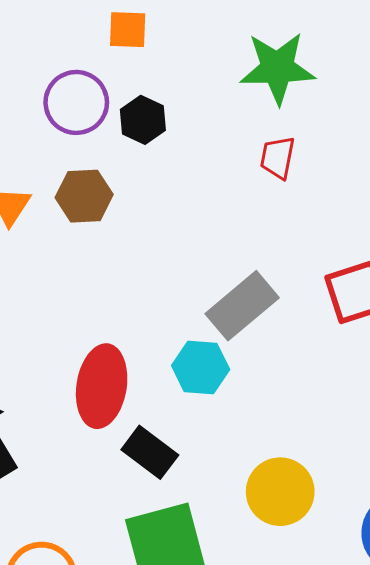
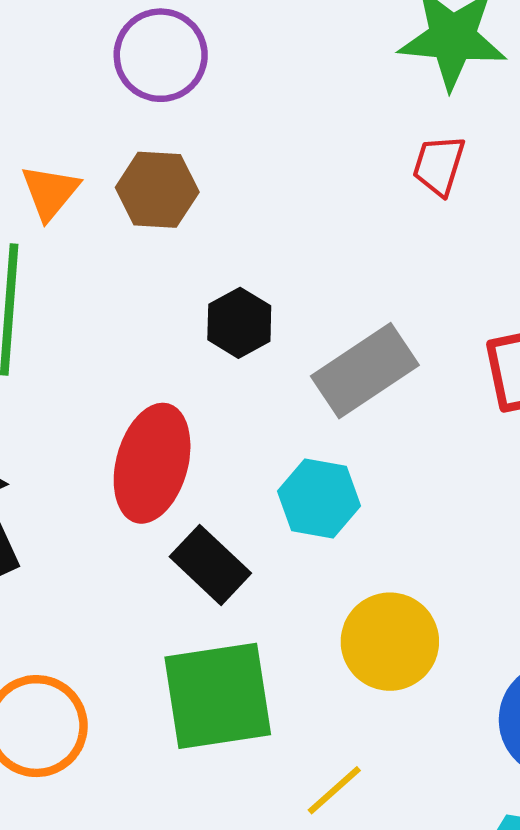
black hexagon: (143, 120) -> (239, 323), moved
cyan hexagon: (201, 368) -> (319, 499), moved

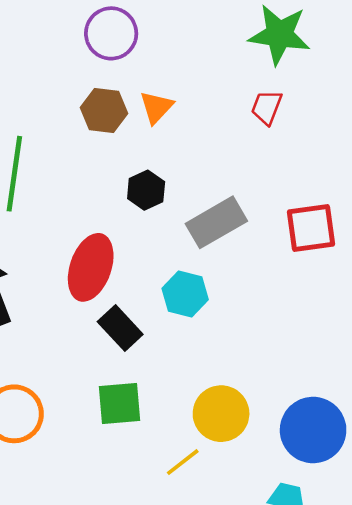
orange triangle: (50, 192) -> (156, 107), moved
yellow circle: (390, 642) -> (221, 414), moved
green square: (218, 696) -> (120, 403), size x0.7

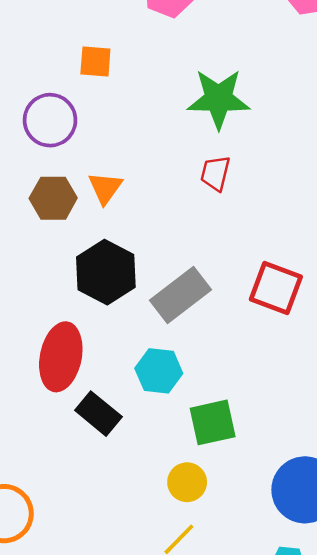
black hexagon: (146, 190) -> (106, 272), size x1.6
red square: (311, 228) -> (276, 288), turned 36
green square: (120, 403) -> (213, 422), moved
yellow circle: (221, 414) -> (187, 482), moved, size x0.7

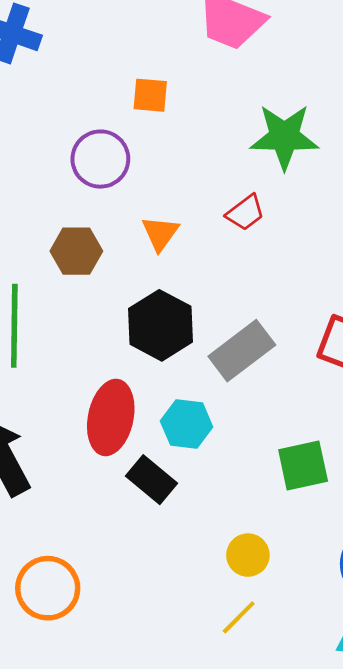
red trapezoid: (215, 173) -> (245, 213), moved, turned -141
brown hexagon: (53, 198) -> (76, 251), moved
cyan hexagon: (159, 371) -> (187, 424), moved
green square: (213, 422) -> (303, 466), moved

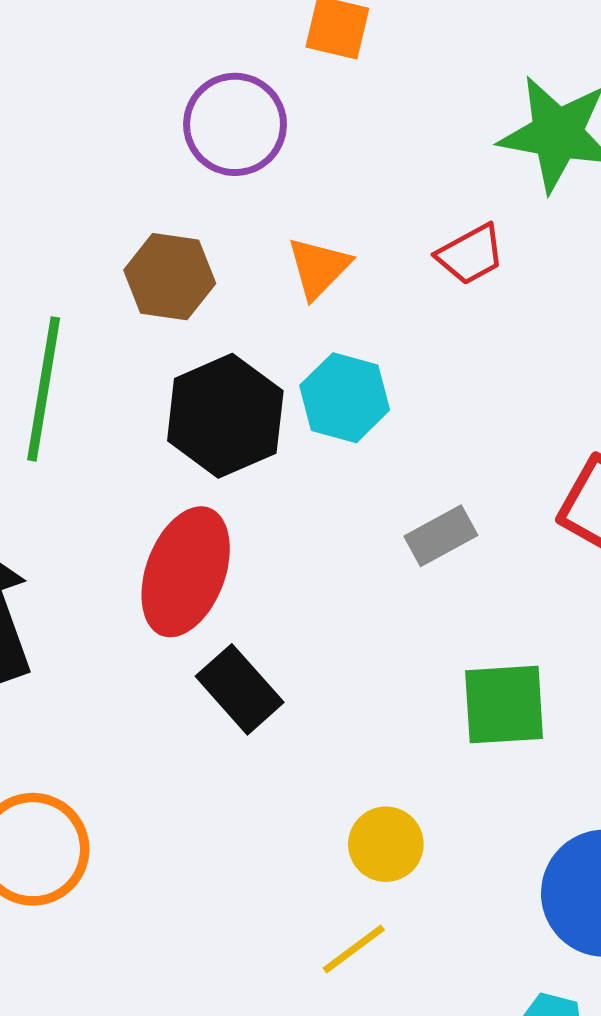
black hexagon: (161, 325) -> (225, 416), moved
gray rectangle: (242, 351) -> (441, 536), moved, size x0.6
cyan hexagon: (187, 424) -> (345, 398), moved

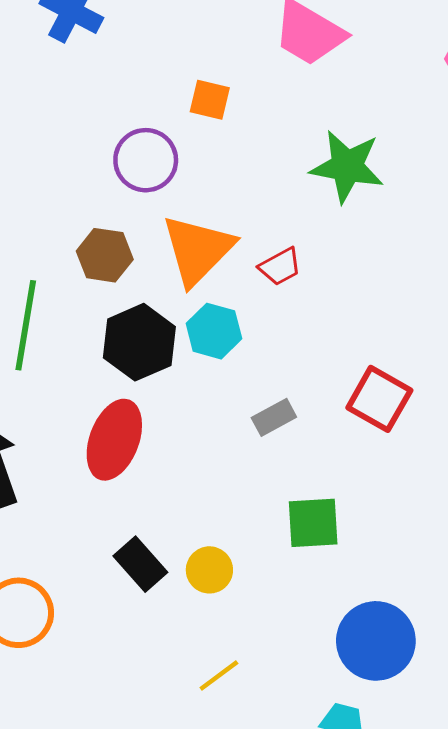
red trapezoid: (471, 254) -> (280, 267), moved
orange triangle: (319, 268) -> (198, 250), size x1.8
black rectangle: (240, 689) -> (140, 564), moved
yellow circle: (386, 844) -> (209, 570), moved

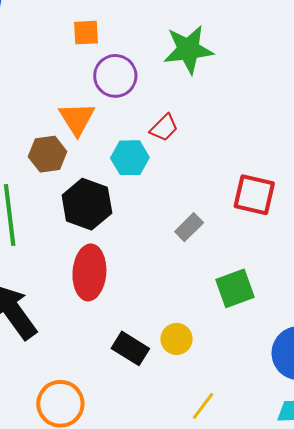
purple circle: (146, 160) -> (115, 76), moved
orange triangle: (198, 250) -> (77, 119), moved, size x0.7
cyan hexagon: (214, 331) -> (130, 158), moved

